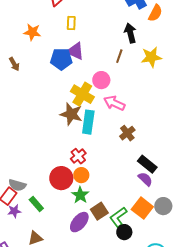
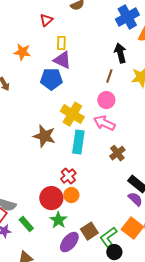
purple triangle: (75, 51) -> (62, 60), moved
pink circle: (101, 80) -> (106, 100), moved
brown star: (71, 114) -> (44, 136), moved
green star: (80, 195) -> (58, 220), moved

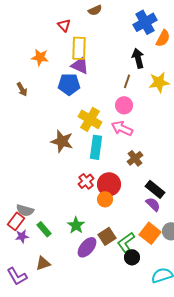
red triangle: (46, 20) -> (64, 25), turned -32
yellow rectangle: (61, 43) -> (79, 48), size x1.6
orange circle: (71, 195) -> (105, 199), moved
red circle: (51, 198) -> (109, 184), moved

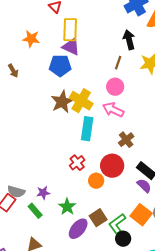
brown star: (62, 141) -> (62, 102), moved, turned 30
red circle: (109, 184) -> (112, 166), moved
purple star: (22, 236) -> (43, 193), moved

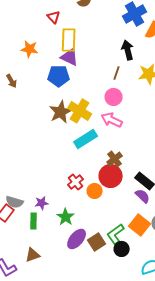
cyan rectangle: (87, 129) -> (86, 139), turned 50
brown cross: (126, 140) -> (115, 159), moved
red cross: (77, 163) -> (76, 182), moved
green rectangle: (35, 211) -> (34, 221), turned 42
brown square: (98, 218) -> (97, 242), moved

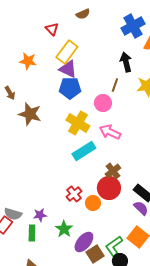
yellow rectangle: (69, 40) -> (67, 52), turned 35
blue pentagon: (59, 76) -> (70, 88), moved
pink circle: (114, 97) -> (103, 103), moved
brown star: (61, 112) -> (30, 114), moved, turned -30
purple ellipse: (77, 239) -> (84, 242), moved

